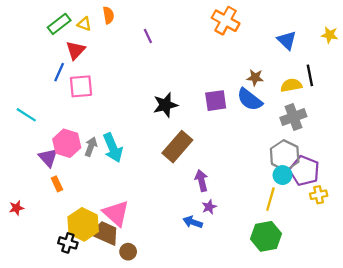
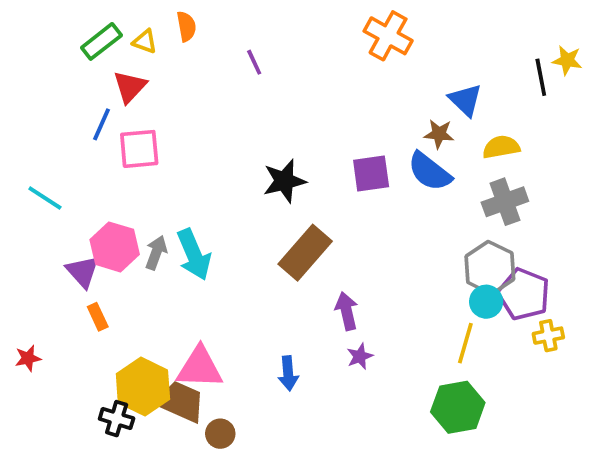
blue triangle: (287, 40) -> (465, 100), moved
black line: (310, 75) -> (541, 77), moved
pink triangle: (116, 213) -> (200, 368), turned -40
blue arrow: (193, 222) -> (288, 373), moved, turned -114

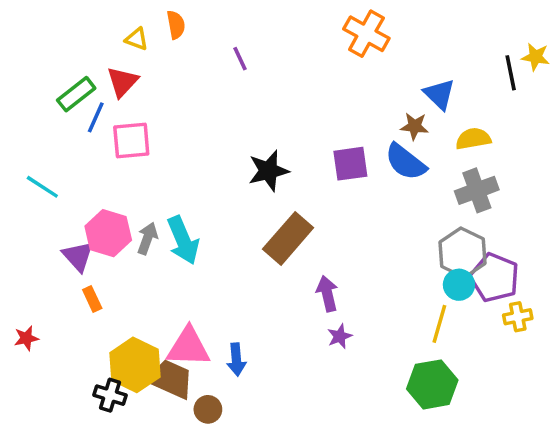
green rectangle: (101, 41) -> (76, 94), moved
blue arrow: (288, 373) -> (236, 360), moved

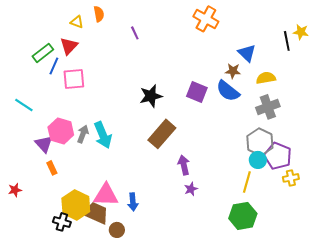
purple square: (350, 164) -> (197, 92), turned 30

